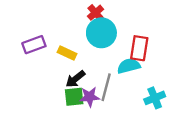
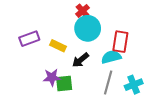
black arrow: (75, 79) -> (80, 60), moved
gray line: (106, 87) -> (108, 83), moved
purple star: (90, 97) -> (52, 77), moved

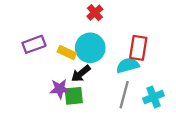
cyan circle: (88, 28) -> (90, 48), moved
black arrow: (80, 60) -> (81, 74), moved

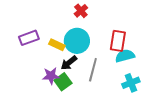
cyan semicircle: (128, 65) -> (125, 56), moved
gray line: (124, 95) -> (93, 70), moved
green square: (74, 96) -> (63, 82), turned -30

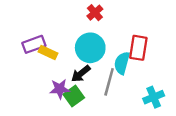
yellow rectangle: (57, 45) -> (48, 52), moved
cyan semicircle: (125, 56) -> (122, 63), moved, turned -60

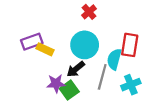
cyan cross: (154, 97) -> (131, 85), moved

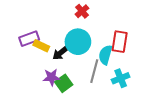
black arrow: (76, 69) -> (61, 53), moved

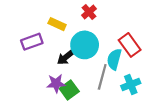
red rectangle: (120, 42) -> (130, 45), turned -45
yellow rectangle: (41, 46) -> (57, 24), moved

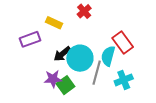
cyan circle: (85, 45) -> (80, 58), moved

